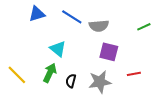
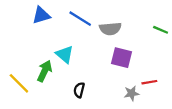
green line: (144, 27) -> (161, 30), turned 48
green arrow: (50, 73) -> (45, 71), moved
gray star: (100, 82) -> (132, 93), moved, size x0.6

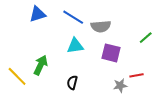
green line: (161, 30) -> (146, 38), moved, turned -64
cyan triangle: (65, 54) -> (75, 46), moved, turned -48

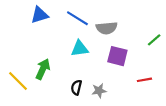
gray star: (120, 86) -> (99, 91), moved

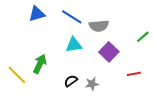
purple square: (117, 56) -> (109, 52), turned 30
black semicircle: (76, 87) -> (71, 81), turned 40

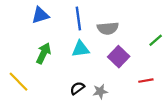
blue line: (72, 17) -> (78, 19), turned 50
green arrow: (40, 64) -> (44, 53), moved

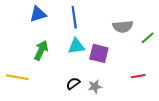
gray semicircle: (108, 28) -> (123, 27), moved
purple square: (119, 57) -> (99, 53), moved, turned -30
yellow line: (19, 82) -> (17, 77), turned -35

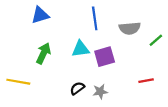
blue line: (74, 17) -> (95, 18), moved
purple square: (99, 53) -> (105, 57), turned -30

